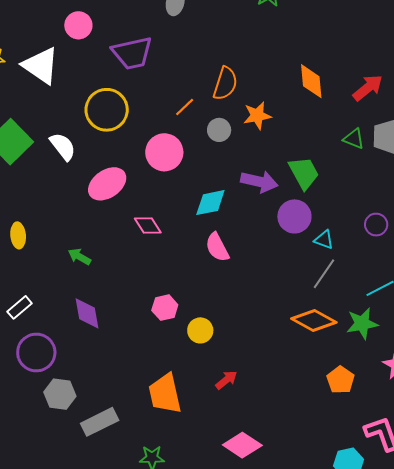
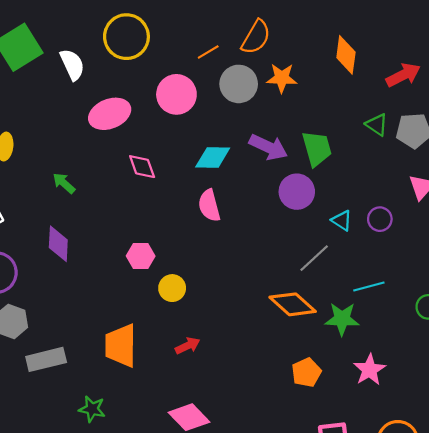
gray circle: (219, 130) -> (239, 84), size x1.5
cyan triangle: (324, 240) -> (342, 221), moved

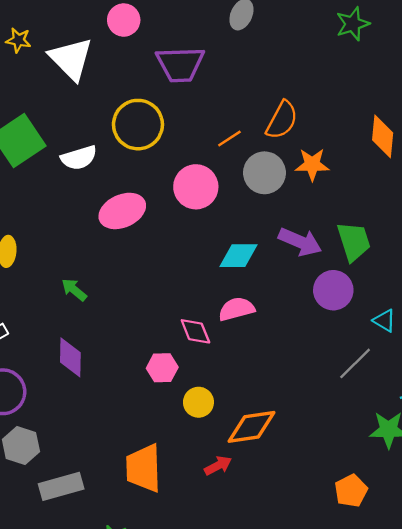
white semicircle: (72, 65) -> (79, 158), turned 100
pink diamond: (142, 167) -> (195, 331), moved
pink semicircle: (209, 206) -> (237, 309), turned 92
orange diamond: (293, 304) -> (252, 427), moved, turned -48

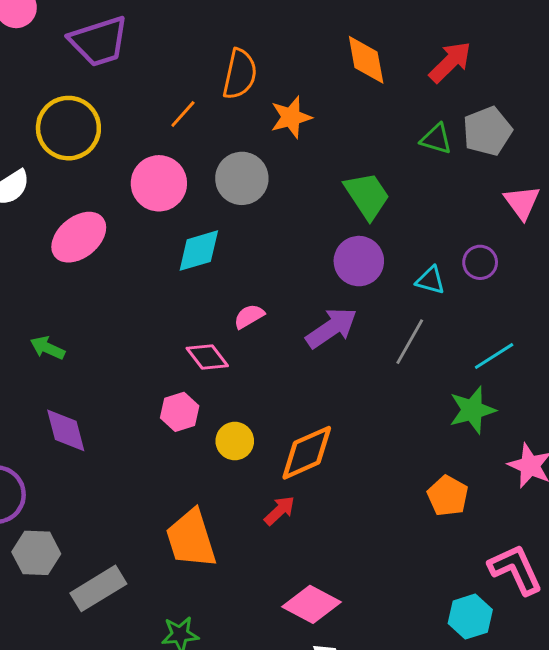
gray circle: (264, 173) -> (242, 178), moved
purple arrow: (300, 242) -> (331, 328), moved, turned -42
cyan diamond: (239, 256) -> (199, 251), moved
pink semicircle: (237, 309) -> (249, 316), size x0.7

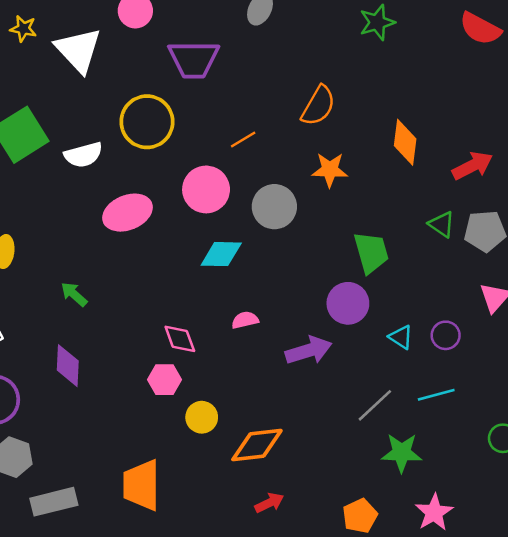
orange semicircle: (240, 74) -> (318, 106), moved
gray line: (410, 342) -> (375, 405), moved
cyan line: (494, 356) -> (436, 395), moved
pink diamond: (207, 357) -> (180, 339), moved
red arrow: (280, 511) -> (269, 503), moved

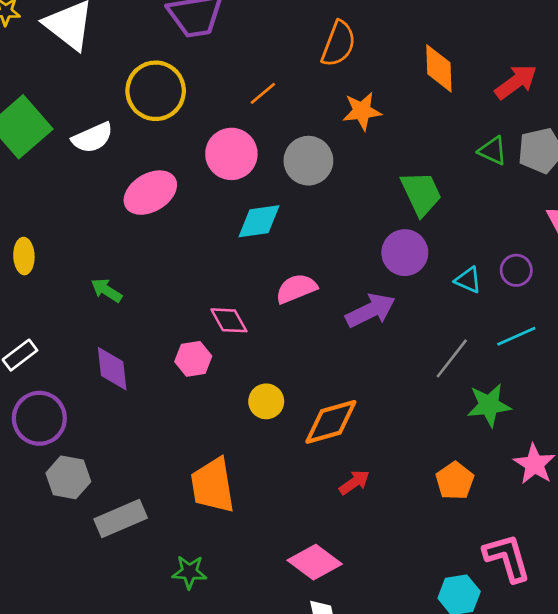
pink semicircle: (245, 320) -> (296, 289), size x1.4
pink hexagon: (165, 380) -> (193, 359), moved

